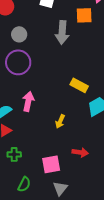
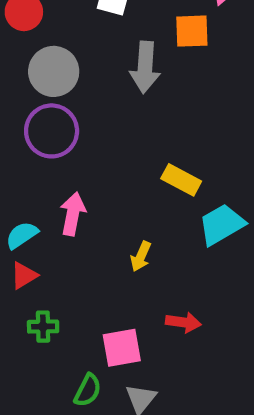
gray circle: (19, 34) -> (54, 71), size x1.5
green semicircle: (24, 184) -> (88, 390), moved

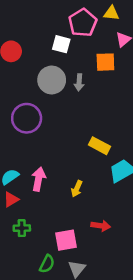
gray arrow: (145, 67) -> (79, 82), size x0.6
gray circle: (54, 71) -> (52, 80), moved
pink arrow: (73, 214) -> (39, 179), moved

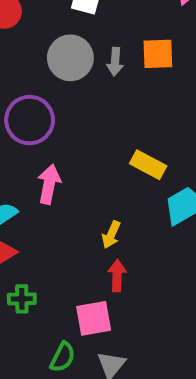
orange square: (105, 62) -> (158, 54), moved
pink arrow: (39, 179) -> (49, 184), moved
red arrow: (101, 226) -> (117, 276), moved, turned -96

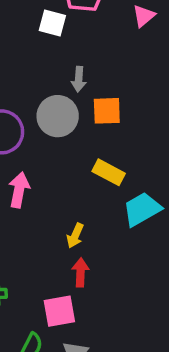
orange square: (158, 54) -> (107, 111), moved
gray circle: (70, 58) -> (58, 116), moved

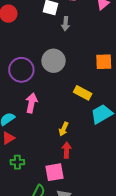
gray arrow: (79, 79) -> (66, 24), moved
orange square: (107, 111) -> (104, 62), moved

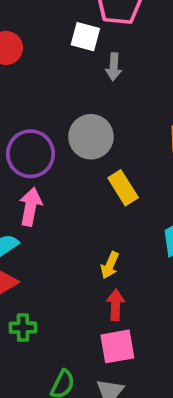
yellow rectangle: (83, 93) -> (123, 188), moved, turned 30
pink arrow: (31, 103) -> (30, 207), moved
pink square: (55, 172) -> (117, 346), moved

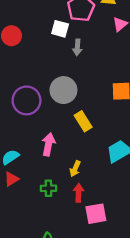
pink arrow: (30, 207) -> (48, 144), moved
green cross: (23, 328) -> (48, 188), moved
pink square: (117, 346) -> (96, 214), moved

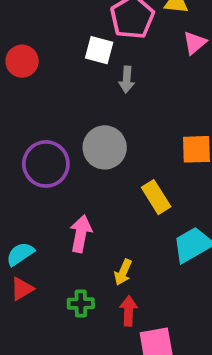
yellow rectangle: (83, 121) -> (156, 197), moved

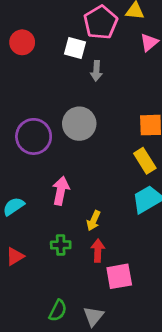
red circle: (22, 61) -> (22, 42), moved
yellow rectangle: (156, 197) -> (145, 161), moved
red triangle: (22, 289) -> (15, 256), moved

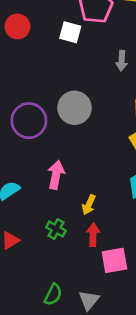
gray arrow: (96, 71) -> (122, 61), moved
green cross: (61, 245) -> (56, 229), turned 30

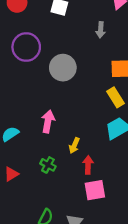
purple circle: (29, 121) -> (26, 47), moved
red arrow: (93, 235) -> (88, 165), moved

